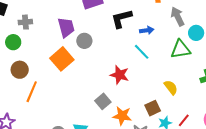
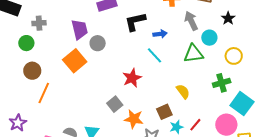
red star: (120, 75) -> (132, 78), turned 30

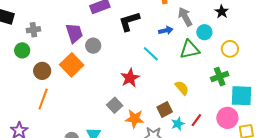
blue arrow: (160, 34) -> (166, 31), moved
brown circle: (32, 71) -> (42, 71), moved
cyan square: (242, 104) -> (241, 96), turned -30

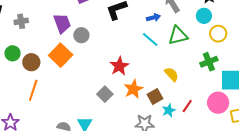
cyan circle: (204, 32) -> (204, 16), moved
green circle: (22, 50) -> (13, 53), moved
cyan line: (151, 54) -> (150, 39), moved
orange star: (135, 119) -> (133, 89), moved, turned -30

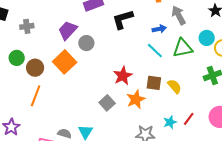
cyan circle: (204, 16) -> (207, 38), moved
purple trapezoid: (62, 23) -> (68, 30), turned -120
brown square: (155, 96) -> (154, 83), moved, turned 35

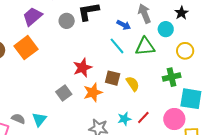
blue arrow: (159, 29) -> (124, 25), turned 32
cyan circle: (207, 38) -> (166, 29), moved
gray circle: (86, 43) -> (67, 21), moved

